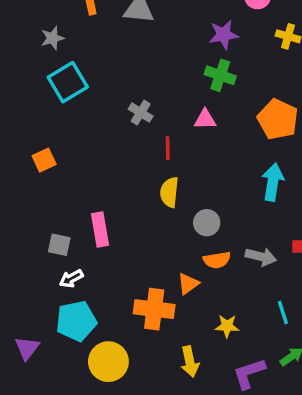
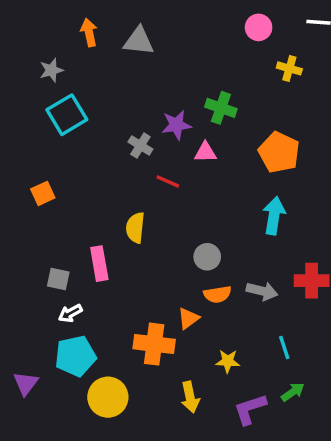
purple star: (224, 35) -> (176, 125), moved
red line: (168, 148) -> (168, 181), turned -65
yellow semicircle: (169, 192) -> (135, 228), moved

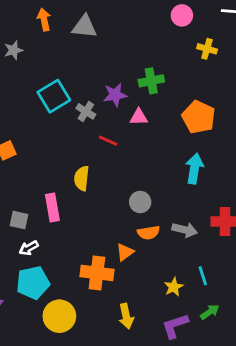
green cross: (221, 108) -> (151, 81), turned -30
cyan square: (67, 115) -> (54, 96), moved
yellow star: (228, 361) -> (174, 287), moved, turned -30

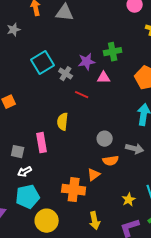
gray arrow: (185, 230) -> (135, 149), moved

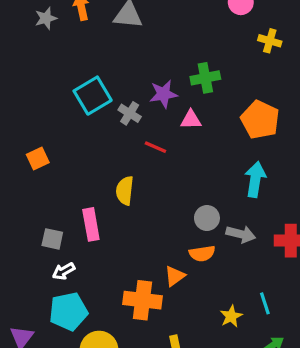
gray star: (14, 30) -> (46, 18), moved
gray circle: (105, 139) -> (207, 218), moved

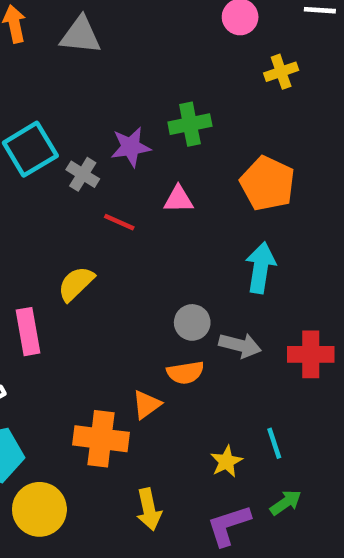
yellow cross: (270, 41) -> (281, 72), turned -35
pink triangle: (191, 120) -> (179, 199), moved
yellow semicircle: (125, 191) -> (76, 284), turned 40

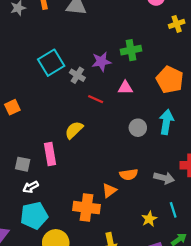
gray circle: (192, 322) -> (138, 128), moved
gray arrow: (240, 345) -> (164, 178), moved

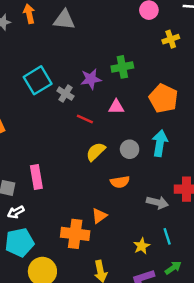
yellow semicircle: (74, 130) -> (96, 152), moved
orange semicircle: (129, 174) -> (120, 182), moved

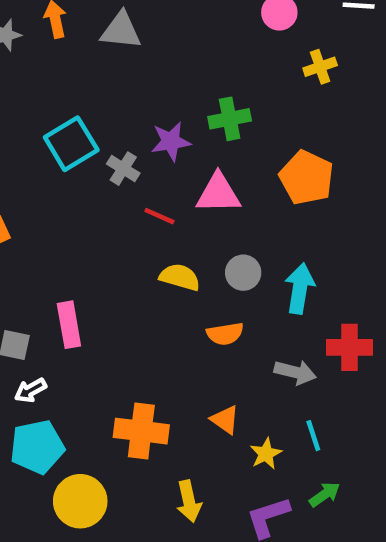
pink triangle: (116, 107) -> (218, 193), size x1.5
cyan arrow: (160, 143) -> (300, 288), moved
yellow semicircle: (96, 152) -> (180, 277), turned 60
orange triangle: (99, 216) -> (225, 420), moved, turned -49

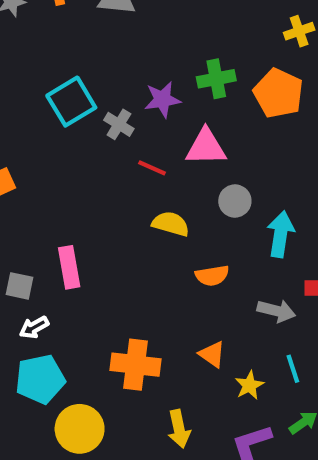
orange pentagon: (307, 178) -> (278, 93), moved
gray circle: (243, 273) -> (235, 201), moved

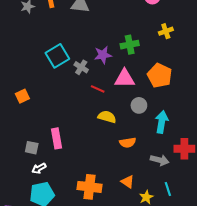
yellow cross: (299, 31) -> (166, 31), moved
orange pentagon: (278, 93) -> (160, 76), moved

